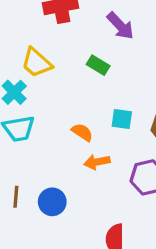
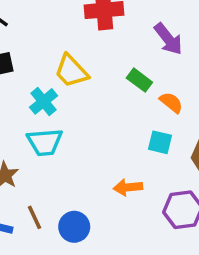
orange semicircle: (82, 132) -> (171, 102), moved
brown line: (16, 197) -> (34, 217), turned -35

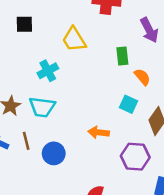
green rectangle: (139, 80) -> (122, 56), turned 36
cyan cross: (44, 101) -> (48, 71), moved
cyan trapezoid: (45, 142) -> (42, 107), moved

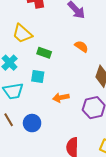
green rectangle: (122, 56) -> (44, 53), moved, turned -48
cyan square: (128, 104) -> (38, 77), moved

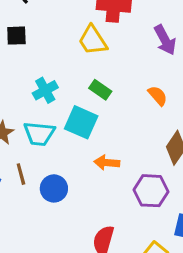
yellow trapezoid: (22, 34) -> (93, 40), moved
cyan square: (38, 77) -> (81, 122), size x1.5

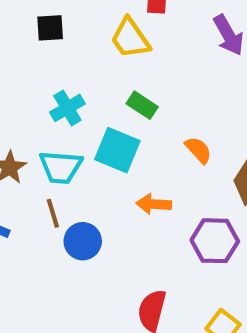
black square: (16, 36) -> (50, 28), moved
orange semicircle: (158, 96) -> (198, 150), moved
brown line: (21, 174) -> (53, 213), moved

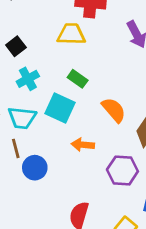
black square: (50, 28) -> (16, 46), moved, turned -36
yellow trapezoid: (130, 38) -> (71, 34), turned 124
orange semicircle: (198, 150) -> (114, 110), size x1.4

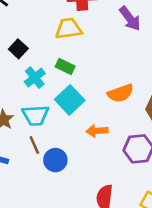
green rectangle: (78, 79) -> (65, 67), moved
cyan square: (60, 108) -> (70, 100), turned 32
orange semicircle: (114, 110) -> (121, 93), turned 120

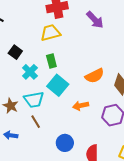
green rectangle: (65, 67) -> (51, 61), turned 56
blue circle: (55, 160) -> (65, 143), moved

